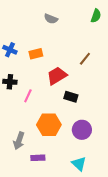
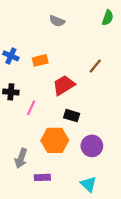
black rectangle: (71, 97) -> (72, 116), moved

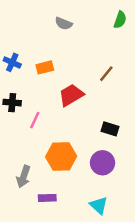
black rectangle: (72, 116) -> (110, 129), moved

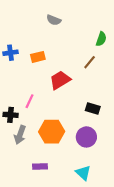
green semicircle: (120, 20) -> (101, 39), moved
blue cross: (12, 62) -> (11, 53), turned -32
black cross: (12, 103) -> (11, 115), moved
gray arrow: (23, 177) -> (20, 135), moved

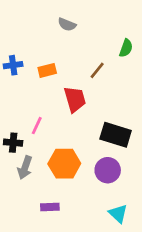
brown line: (90, 62) -> (97, 70), moved
red trapezoid: (60, 80) -> (75, 99), turned 105
black rectangle: (93, 109) -> (116, 135), size x1.6
cyan triangle: (83, 173) -> (118, 214), moved

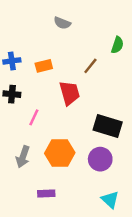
black cross: (13, 143) -> (12, 94), moved

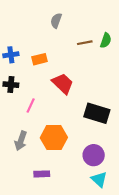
gray semicircle: (62, 23) -> (56, 21), turned 88
brown line: (90, 66) -> (85, 43), moved, turned 40
red trapezoid: (70, 93) -> (63, 83), turned -30
purple circle: (100, 159) -> (94, 155), moved

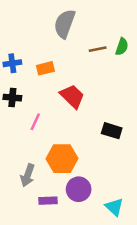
gray semicircle: (56, 21) -> (65, 24), size x1.6
black rectangle: (97, 113) -> (112, 131), size x0.7
gray arrow: (21, 141) -> (28, 175), moved
purple circle: (94, 155) -> (79, 189), moved

